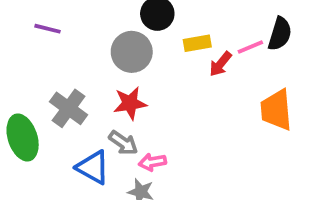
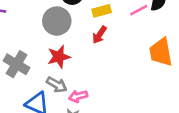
red arrow: (220, 64) -> (99, 35), moved

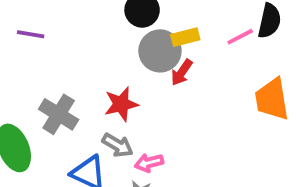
gray circle: (57, 21) -> (160, 51), moved

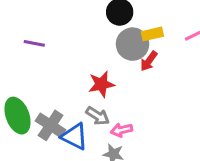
purple line: (31, 34) -> (34, 43), moved
gray cross: (59, 114) -> (51, 125), moved

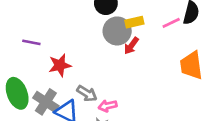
purple line: (34, 43) -> (31, 42), moved
red star: (101, 84) -> (60, 65), moved

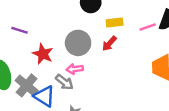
gray circle: (117, 31) -> (78, 43), moved
red star: (60, 65) -> (43, 54), turned 30
pink arrow: (108, 106) -> (75, 69), moved

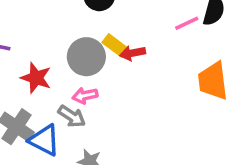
yellow rectangle: (115, 22) -> (115, 45), moved, turned 49
red arrow: (109, 43) -> (133, 53), turned 42

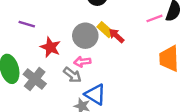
red arrow: (133, 53) -> (117, 36), turned 49
blue triangle: (44, 140) -> (95, 94), moved

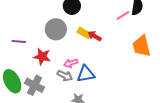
gray circle: (85, 36) -> (56, 29), moved
blue triangle: (95, 94) -> (86, 74), moved, turned -30

